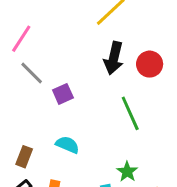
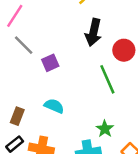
red circle: (150, 64) -> (124, 50), moved

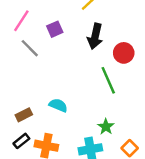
purple square: (50, 63) -> (55, 29), moved
brown rectangle: (17, 116) -> (24, 115), turned 42

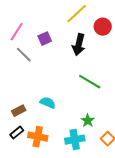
red circle: (124, 53) -> (103, 27), moved
green line: (108, 80) -> (90, 82), turned -35

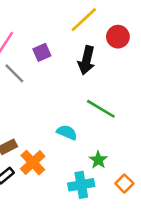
cyan semicircle: (48, 103) -> (67, 132), moved
orange cross: (38, 137) -> (33, 163), moved, turned 36

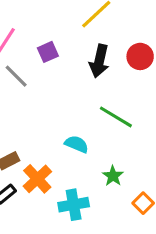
red circle: (118, 37) -> (140, 56), moved
cyan cross: (81, 185) -> (74, 205), moved

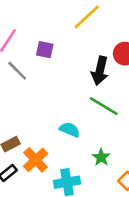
purple square: (48, 52) -> (45, 50), turned 36
black arrow: (99, 61) -> (100, 71), moved

